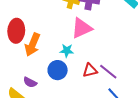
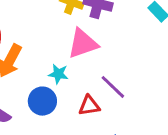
purple line: (108, 72) -> (113, 87), moved

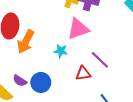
blue circle: (42, 101) -> (41, 82), moved

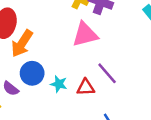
cyan star: (61, 51) -> (59, 84), moved
blue circle: (41, 82) -> (32, 73), moved

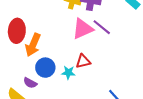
purple line: (107, 73) -> (102, 27), moved
red triangle: (86, 87) -> (83, 61), moved

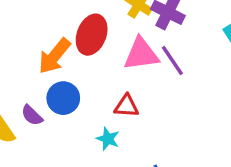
red ellipse: (17, 31) -> (92, 35), moved
cyan star: (68, 72) -> (108, 139), moved

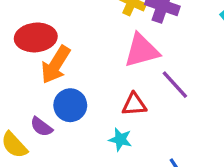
red ellipse: (92, 35) -> (36, 37), moved, turned 72
purple line: (172, 61) -> (175, 85), moved

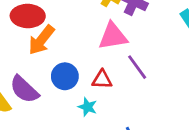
blue circle: (70, 105) -> (65, 76), moved
purple semicircle: (41, 127) -> (24, 89), size x1.6

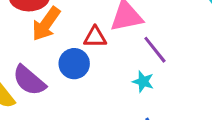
red triangle: (102, 79) -> (95, 37), moved
cyan star: (88, 107) -> (143, 82), moved

